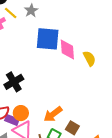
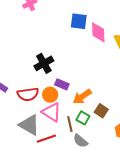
blue square: (48, 39) -> (79, 21), size x0.7
purple rectangle: (12, 120) -> (62, 84), moved

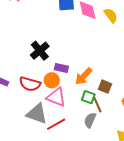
red semicircle: (28, 94) -> (30, 84), turned 35
brown line: (70, 124) -> (98, 105), moved
gray semicircle: (80, 141) -> (90, 120), turned 84

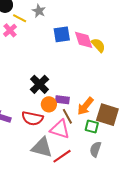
yellow semicircle: (111, 15) -> (98, 45), moved
orange circle: (52, 80) -> (49, 104), moved
brown square: (105, 87) -> (107, 115), size x1.6
brown line: (98, 105) -> (67, 116), moved

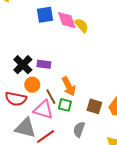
purple rectangle: (62, 100) -> (44, 64), moved
orange arrow: (85, 106) -> (69, 86), turned -66
brown square: (107, 115) -> (94, 106), moved, size x0.7
green square: (92, 127) -> (65, 105), moved

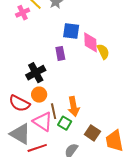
purple rectangle: (44, 64) -> (60, 53), moved, turned 56

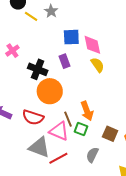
pink cross: (23, 13) -> (12, 51), moved
yellow semicircle: (103, 52) -> (98, 65), moved
black cross: (36, 73) -> (38, 69), moved, turned -30
orange circle: (39, 95) -> (50, 91), moved, size x1.6

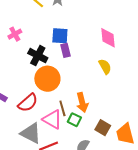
blue square: (71, 37) -> (60, 36), moved
pink diamond: (92, 45) -> (108, 38), moved
yellow semicircle: (98, 65) -> (105, 67), moved
red semicircle: (33, 117) -> (28, 103), turned -65

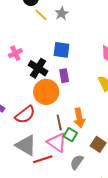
pink cross: (15, 34) -> (15, 53), moved
purple rectangle: (65, 50) -> (64, 76), moved
pink triangle: (52, 119) -> (57, 142), moved

